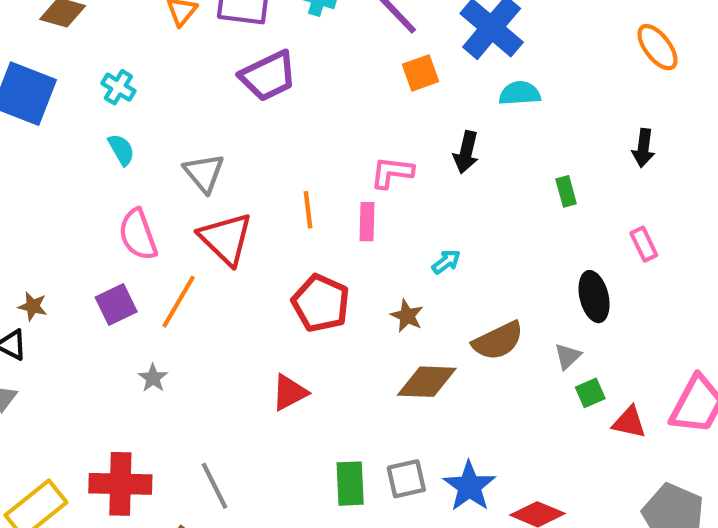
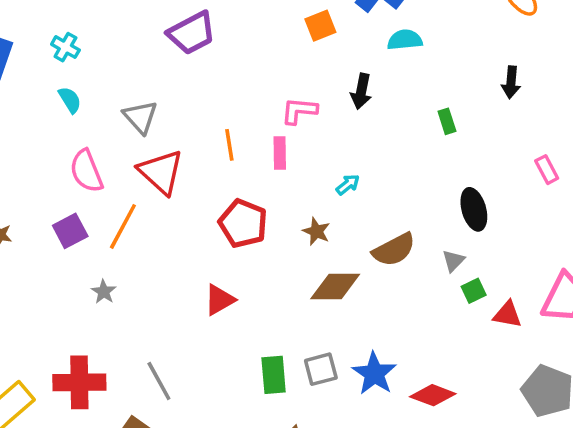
pink rectangle: (644, 244) -> (547, 170), moved

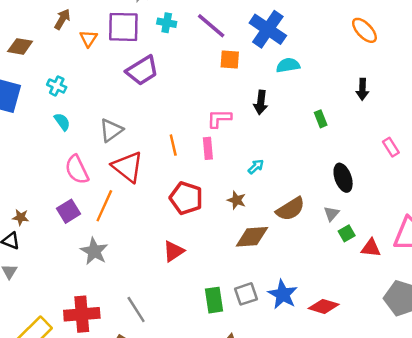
orange square: (320, 26) -> (230, 60), turned 30
gray triangle: (140, 117) -> (111, 130), turned 40
gray star: (104, 292) -> (94, 251), size x1.6

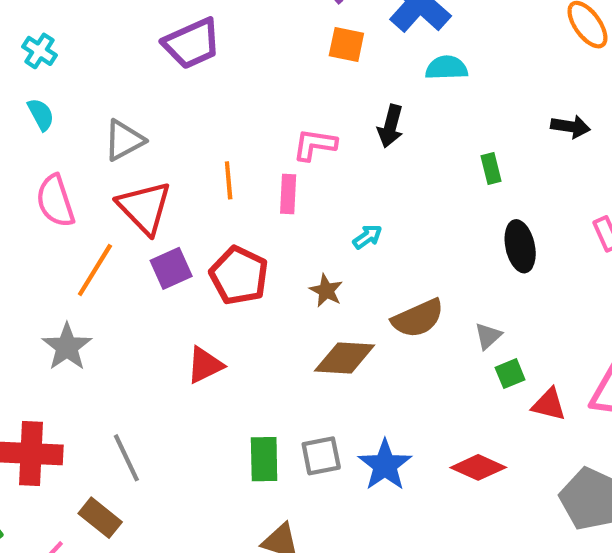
black arrow: (362, 89) -> (571, 127), turned -90
black ellipse: (343, 178) -> (520, 246), moved
purple square: (69, 211) -> (171, 268), moved
red diamond: (324, 306) -> (478, 467), moved

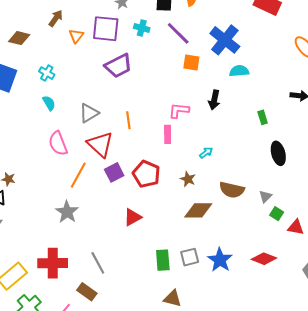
orange line: (229, 180) -> (128, 120), moved
brown semicircle: (418, 318) -> (232, 190), turned 40
green square: (510, 374) -> (277, 214), turned -32

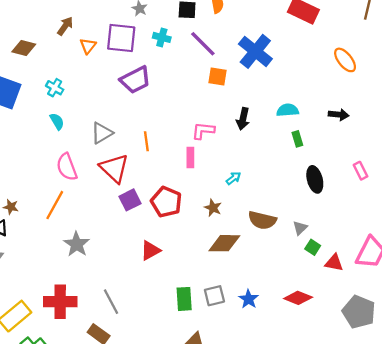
cyan semicircle: (239, 71) -> (288, 110), moved
orange line: (78, 175) -> (55, 205), moved
blue star: (220, 260) -> (248, 299), size x0.7

